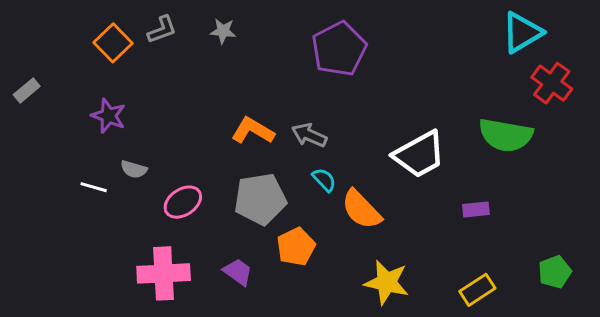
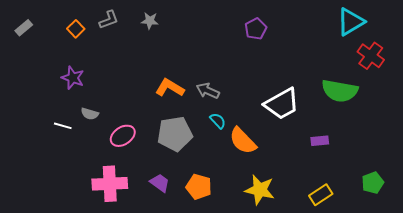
orange square: (113, 43) -> (76, 29), size x0.7
purple pentagon: (339, 49) -> (256, 29), moved, size x0.6
gray rectangle: (27, 90) -> (24, 28), moved
orange pentagon: (296, 247) -> (199, 187), moved, turned -30

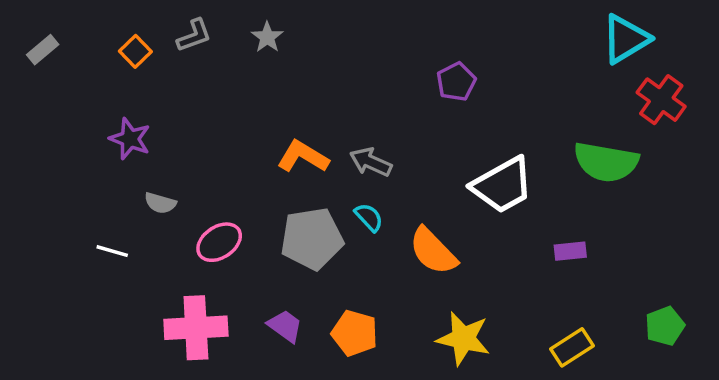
gray star: (150, 21) -> (267, 37), turned 30
purple pentagon: (256, 29) -> (456, 82), moved
cyan semicircle: (218, 121) -> (369, 217), moved
white line: (63, 126) -> (112, 251), moved

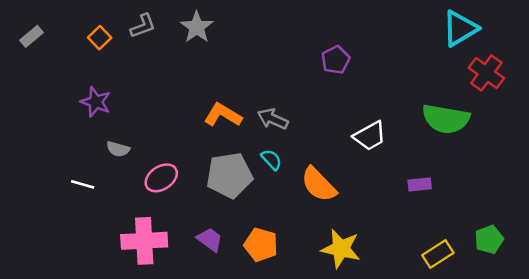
gray star: (267, 37) -> (197, 27), size x1.4
white trapezoid: (503, 185) -> (370, 136), size x0.7
yellow rectangle: (572, 347) -> (438, 254), moved

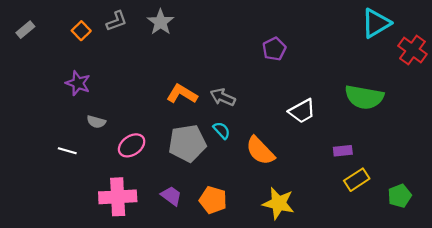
red cross: (486, 73) -> (412, 50), moved
yellow rectangle: (438, 254) -> (357, 180), moved

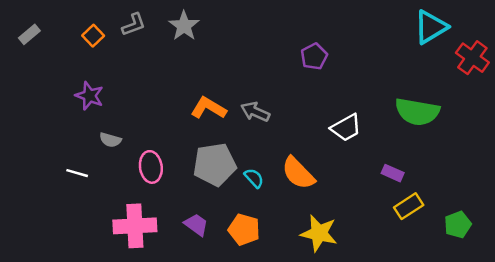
cyan semicircle: (222, 130) -> (254, 178), moved
pink ellipse: (132, 145) -> (151, 167), turned -64
purple rectangle: (343, 151) -> (393, 173), turned 30

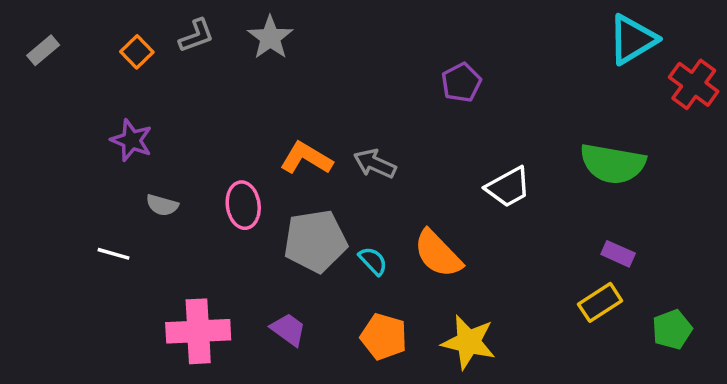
pink ellipse: (151, 167) -> (243, 205), moved
purple rectangle: (393, 173) -> (618, 254), moved
orange pentagon: (244, 230) -> (384, 337), moved

